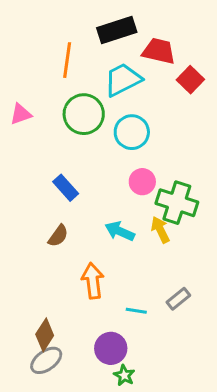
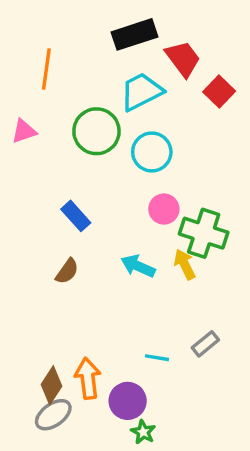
red trapezoid: (159, 51) -> (183, 59), turned 40
orange line: (67, 60) -> (46, 69), moved
orange arrow: (93, 281) -> (88, 378), moved

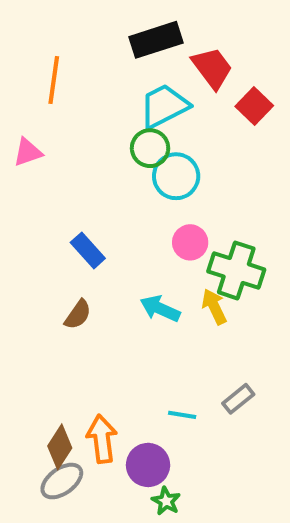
green circle: (96, 131) -> (150, 148), moved, size x0.7

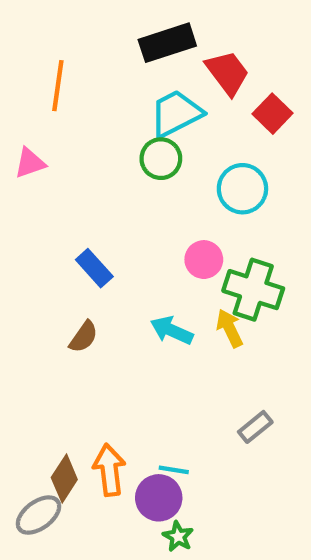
cyan circle: (176, 176) -> (242, 189), moved
cyan line: (182, 415) -> (174, 470), moved
gray ellipse: (62, 481) -> (38, 515), moved

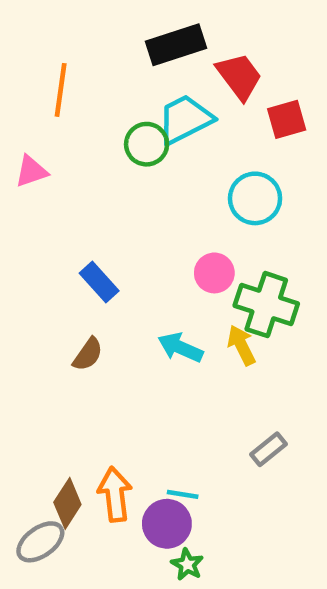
red square: (273, 114) -> (287, 119), turned 30
green circle: (161, 159) -> (147, 144), moved

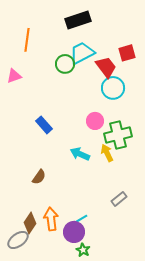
red trapezoid: (239, 76) -> (106, 67), moved
green cross: (266, 305) -> (118, 135), turned -32
brown semicircle: (88, 354) -> (39, 177), moved
cyan line: (183, 494) -> (81, 219), turned -40

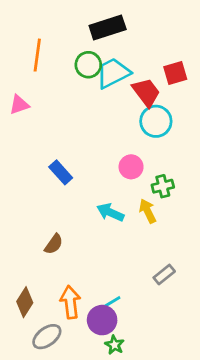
green circle: (65, 64) -> (88, 65), moved
green cross: (118, 135) -> (163, 186), size x0.6
brown diamond: (30, 223) -> (25, 302), moved
gray ellipse: (18, 240) -> (47, 337), moved

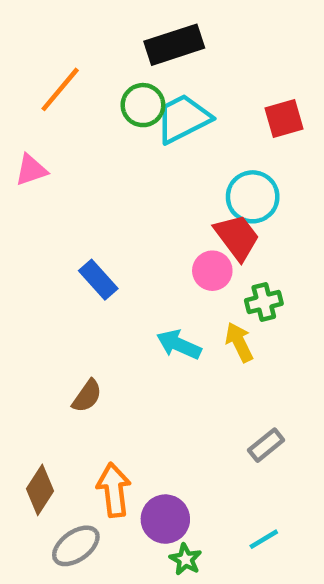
orange line: (37, 55) -> (60, 89), turned 32
red trapezoid: (146, 92) -> (237, 237), moved
cyan line: (112, 302) -> (264, 539), moved

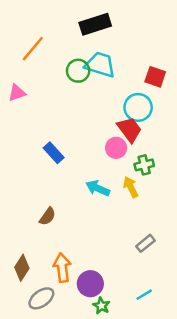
green circle: (143, 105) -> (78, 71), moved
cyan trapezoid: (183, 119) -> (100, 65), turned 44
red square: (284, 119) -> (155, 77), moved, turned 35

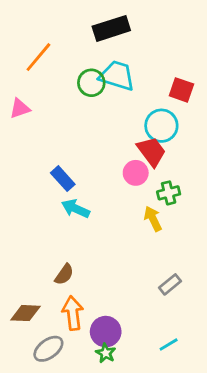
cyan arrow: (98, 188) -> (76, 209), moved
brown semicircle: (47, 216) -> (64, 274), moved
brown diamond: (22, 268) -> (26, 313), turned 60
green star: (101, 306) -> (106, 353), moved

